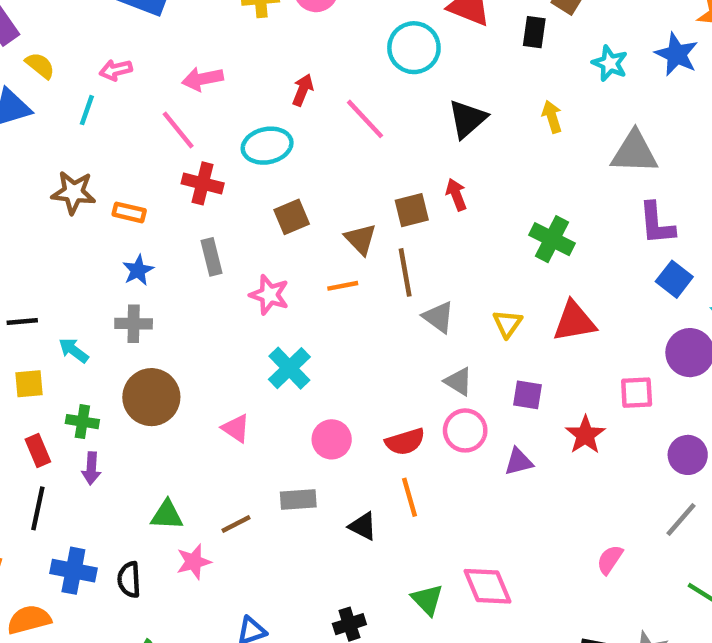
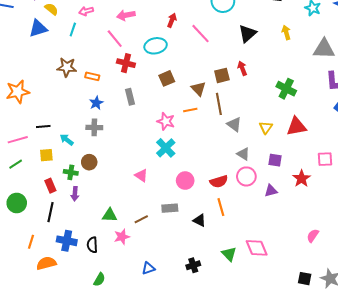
pink star: (269, 295) -> (166, 121), moved
brown circle: (151, 397) -> (89, 162), moved, size x0.6

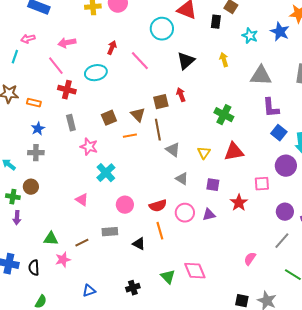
brown square: (167, 78) -> (109, 118), moved
pink star: (166, 121) -> (89, 147), moved
pink circle: (246, 176) -> (185, 213), moved

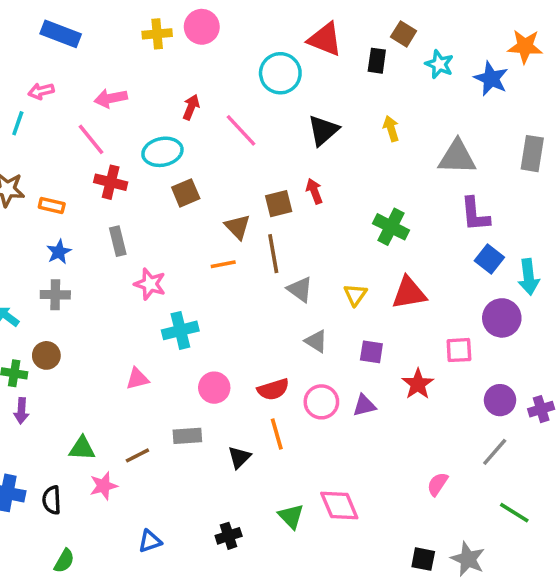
cyan star: (250, 36) -> (439, 64), moved
brown square: (109, 118) -> (186, 193), moved
cyan cross: (106, 173) -> (180, 330), turned 30
pink triangle: (82, 200) -> (137, 379), turned -48
black triangle: (139, 244) -> (239, 457), turned 48

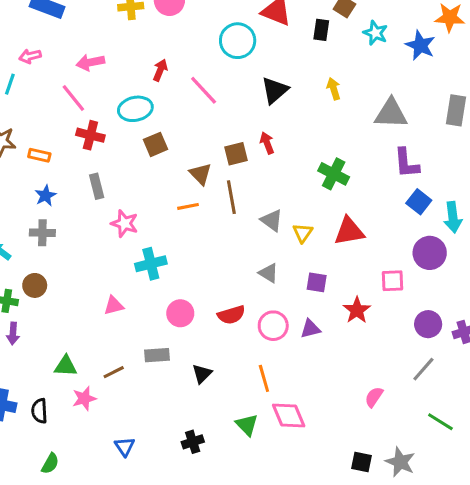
gray triangle: (300, 289) -> (272, 220), moved
orange line: (277, 434) -> (264, 378), moved
blue triangle: (150, 541) -> (125, 447), turned -45

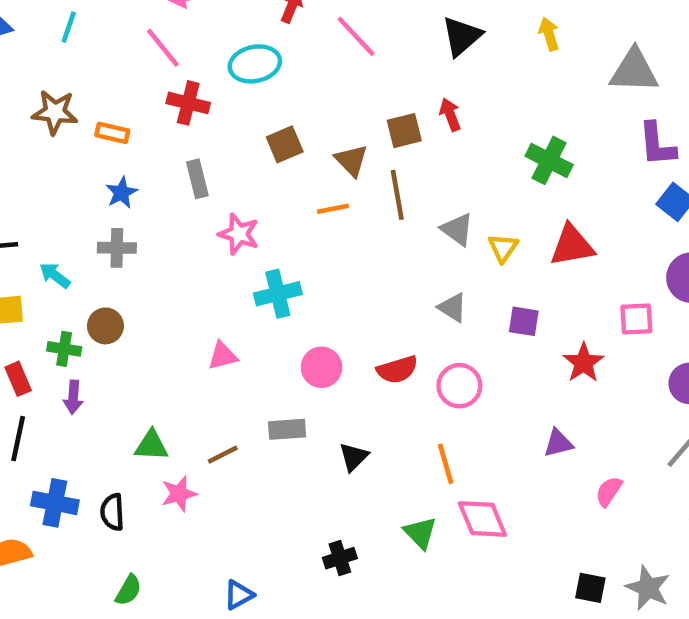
brown square: (155, 144) -> (285, 144), moved
purple triangle: (310, 329) -> (558, 443), moved
blue triangle: (125, 447) -> (239, 595), moved, turned 35

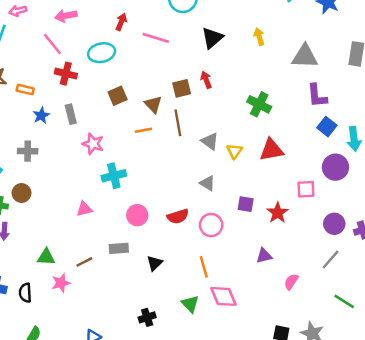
pink line: (356, 36) -> (156, 38), turned -30
blue star: (122, 193) -> (41, 115), moved
purple square: (524, 321) -> (246, 204), moved

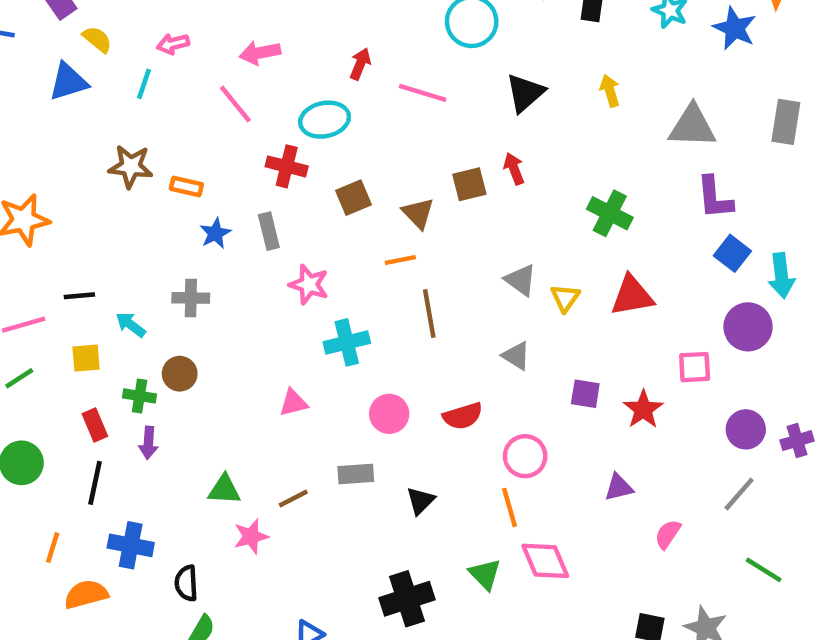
red cross: (66, 74) -> (287, 166), moved
brown line: (178, 123) -> (429, 314), moved
pink circle: (211, 225) -> (525, 456), moved
black semicircle: (25, 293) -> (186, 583), moved
black cross: (147, 317) -> (407, 599), size x1.6

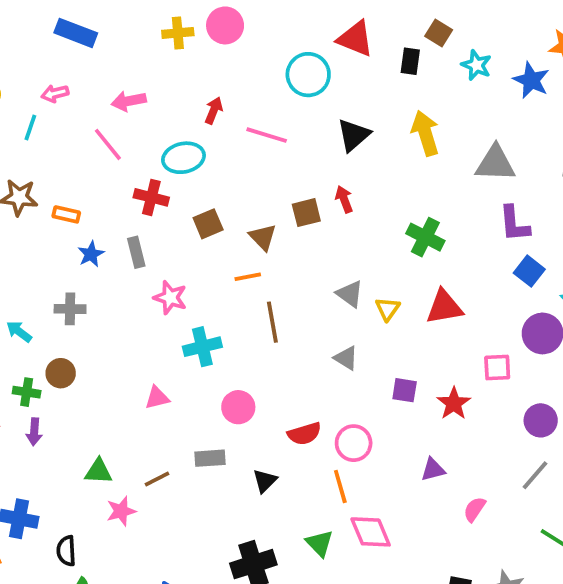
yellow arrow: (610, 91) -> (425, 133), size x1.6
red semicircle: (463, 416) -> (304, 434), moved

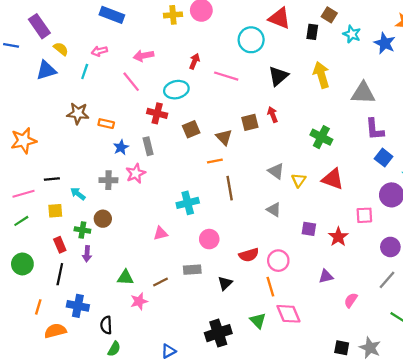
pink star: (170, 298) -> (136, 173), moved, turned 30
red triangle: (444, 307) -> (333, 179), turned 30

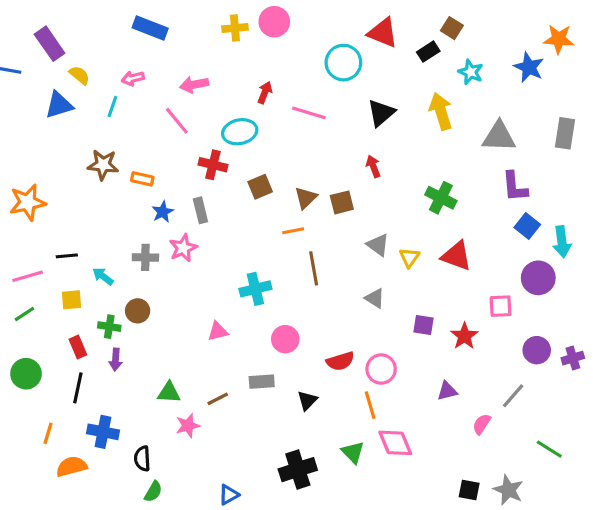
black rectangle: (312, 32) -> (428, 52), turned 49
cyan star: (352, 34) -> (471, 72), moved
brown square: (250, 122) -> (342, 202), moved
brown triangle: (224, 137) -> (306, 198), turned 30
gray line: (387, 280) -> (513, 396), moved

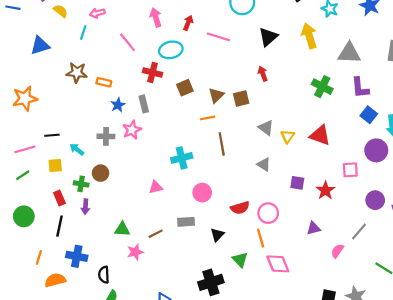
pink arrow: (194, 85) -> (156, 17), moved, turned 84
blue triangle: (59, 105) -> (40, 46), moved
green cross: (441, 198) -> (322, 87), moved
green triangle: (353, 452) -> (240, 260), moved

